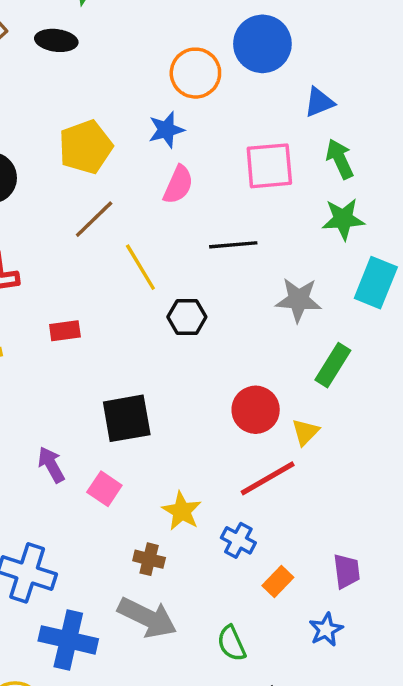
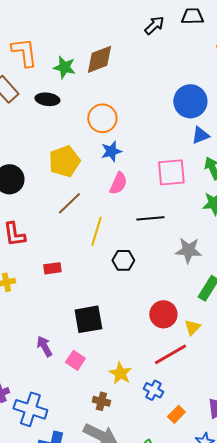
blue circle: (262, 44) -> (190, 101), moved
orange circle: (195, 73) -> (102, 118), moved
yellow line: (140, 267) -> (96, 231), turned 48

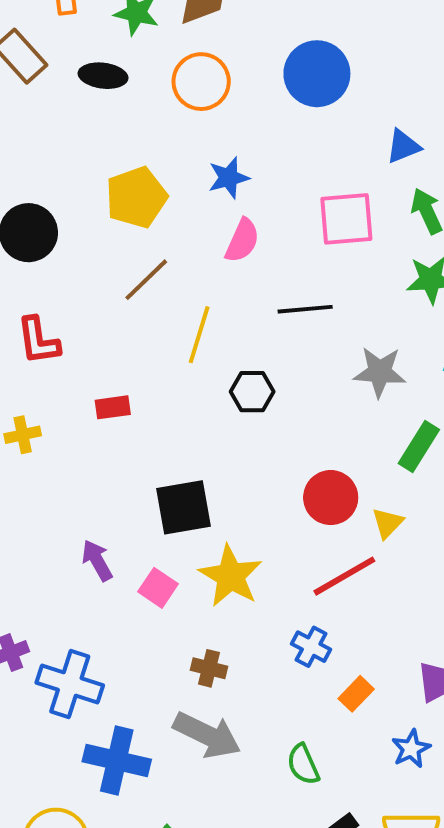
blue circle: (190, 101) -> (317, 74), moved
orange circle: (102, 118) -> (201, 82), moved
yellow star: (120, 373) -> (231, 576), moved, size x1.4

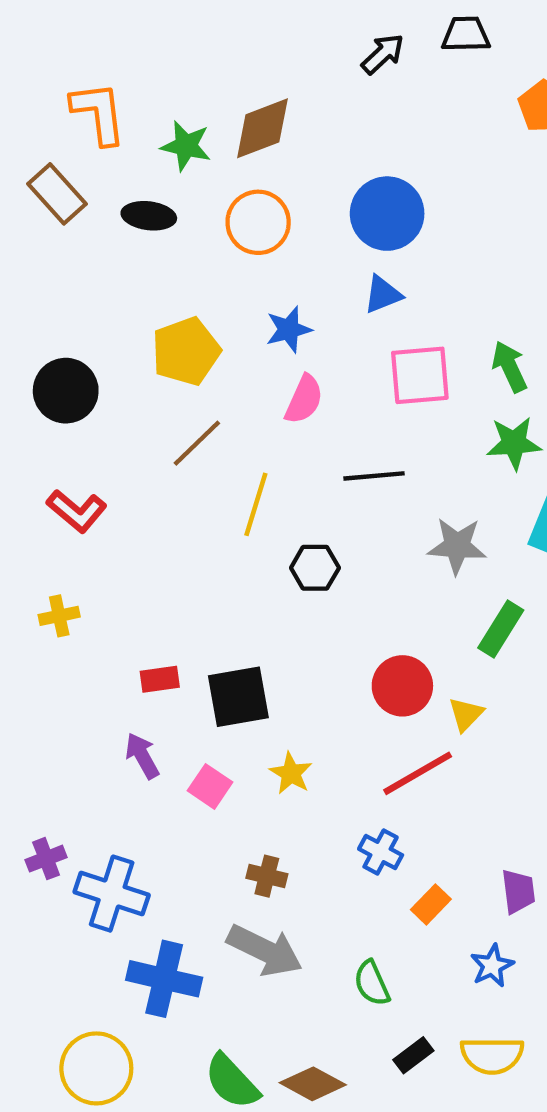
blue triangle: (403, 146) -> (383, 294), moved
red L-shape: (38, 341) -> (77, 511), turned -42
red rectangle: (113, 407) -> (160, 679), moved
yellow star: (231, 576) -> (291, 773), size x0.6

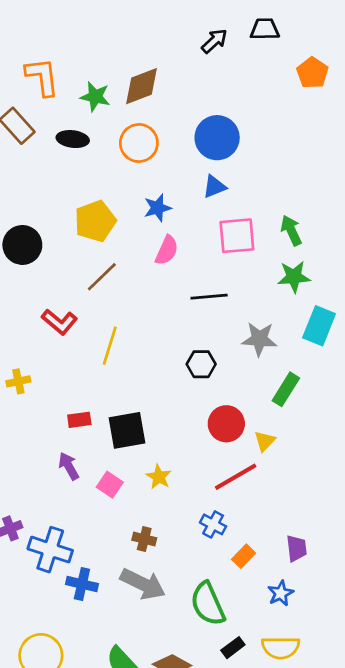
yellow line: (256, 504) -> (110, 346), moved
red L-shape: (77, 511) -> (59, 322), moved
black hexagon: (315, 568) -> (201, 364), moved
blue cross: (164, 979) -> (82, 584), moved, size x0.7
green semicircle: (372, 983) -> (208, 604), size x1.6

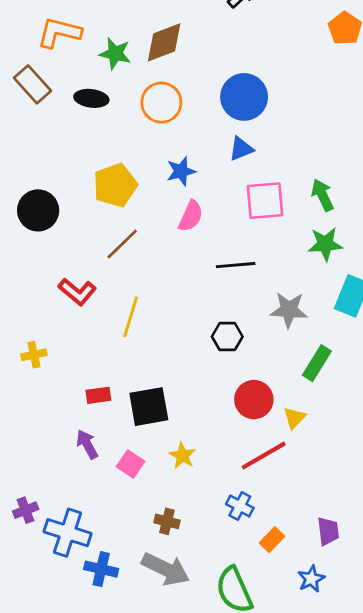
orange L-shape: (42, 77) -> (59, 33), turned -69

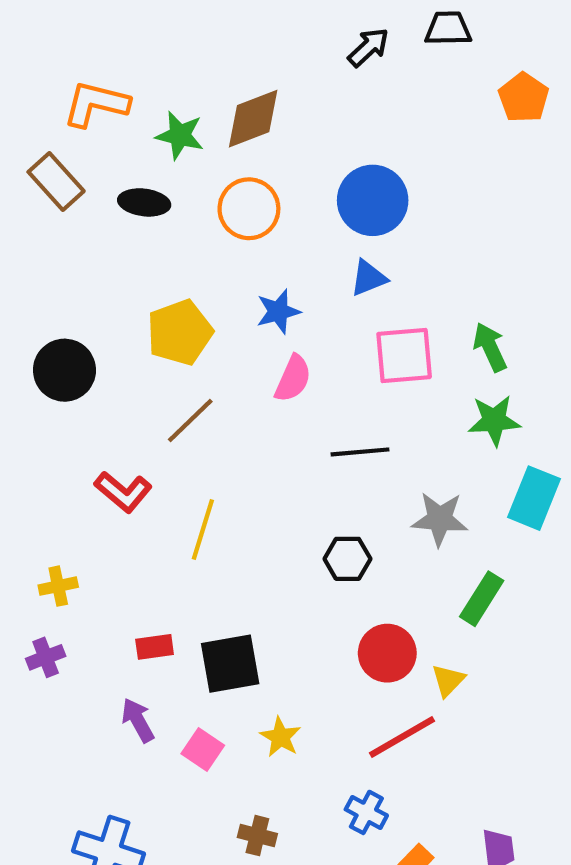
purple cross: (26, 510) -> (46, 657), moved

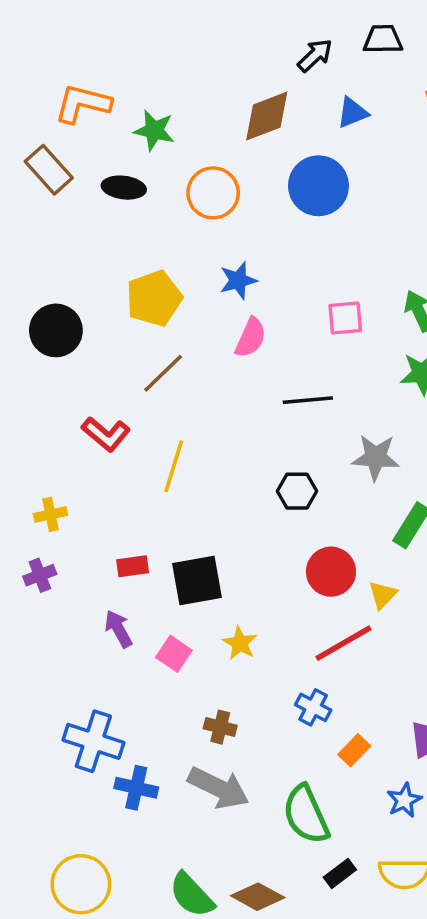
brown diamond: (253, 119) -> (267, 116), moved
blue triangle: (368, 278) -> (352, 113), moved
pink square: (404, 355) -> (345, 318), size x0.7

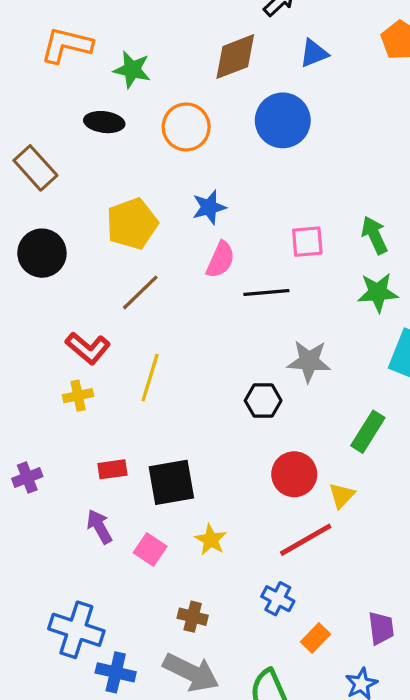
brown rectangle: (49, 170) -> (35, 168), moved
black line: (308, 400) -> (266, 292), moved
gray star: (376, 457) -> (309, 361), moved
yellow cross: (51, 514) -> (78, 396), moved

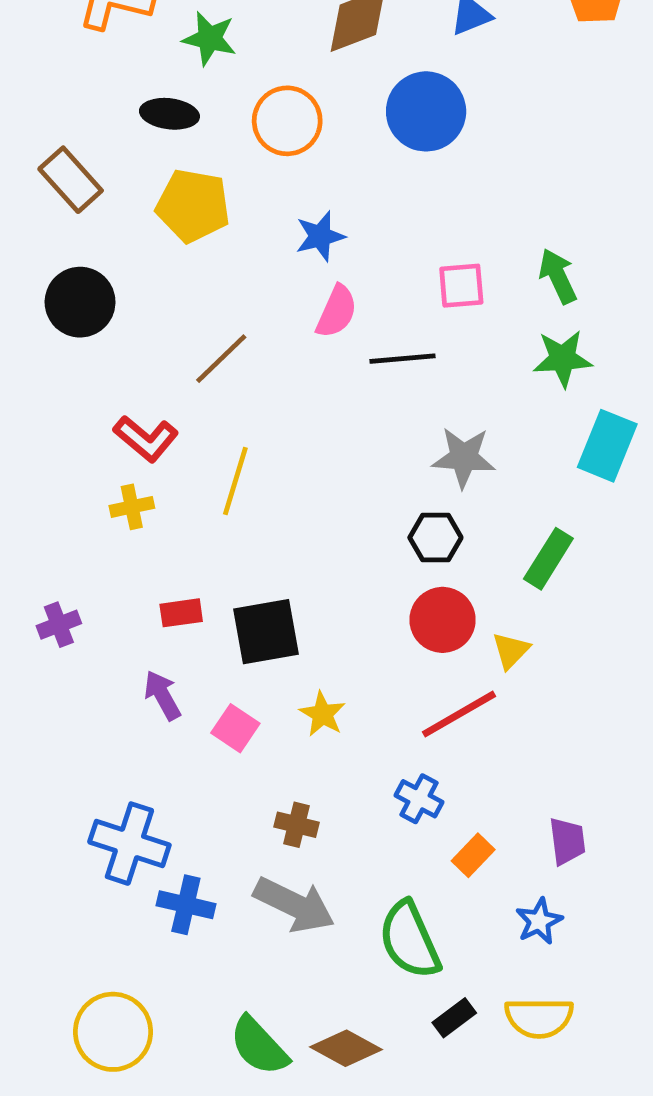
yellow pentagon: (132, 224) -> (193, 206), moved, turned 30
black hexagon: (263, 401) -> (435, 538), moved

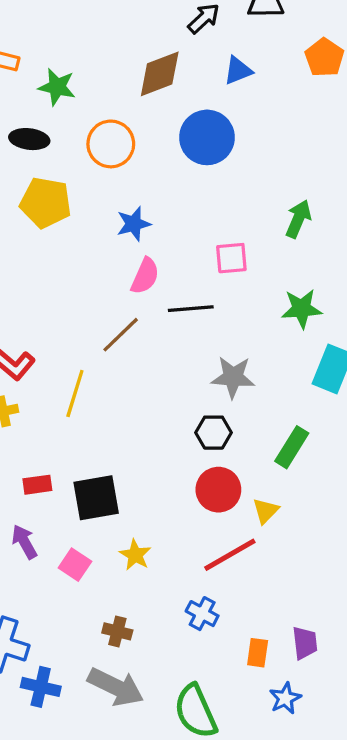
green arrow: (558, 276) -> (298, 219), moved, turned 48
brown line: (221, 359) -> (121, 335), moved
orange rectangle: (473, 855) -> (258, 653), moved, turned -36

